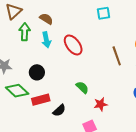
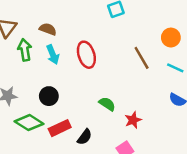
red ellipse: (73, 45) -> (86, 55), turned 30

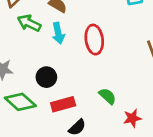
green arrow: (25, 50) -> (29, 23), turned -65
red rectangle: (60, 128) -> (63, 104), moved

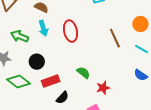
green arrow: (29, 23) -> (20, 36), moved

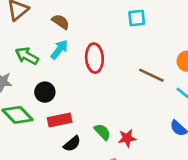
cyan arrow: (43, 28) -> (59, 50), turned -133
brown line: (115, 38) -> (151, 75), turned -48
green semicircle: (83, 73) -> (102, 132), moved

